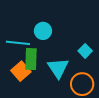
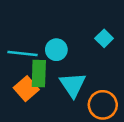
cyan circle: (43, 31) -> (56, 50), moved
cyan square: (85, 51) -> (104, 38), moved

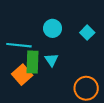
cyan circle: (56, 50) -> (53, 28), moved
cyan triangle: (73, 85) -> (51, 60), moved, size x0.6

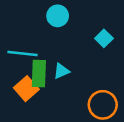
cyan circle: (53, 28) -> (58, 16), moved
cyan triangle: (51, 60) -> (61, 71), turned 40

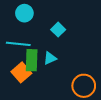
cyan circle: (58, 16) -> (24, 13), moved
cyan square: (104, 38) -> (58, 30), moved

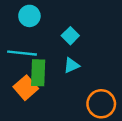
cyan triangle: (50, 58) -> (72, 65), moved

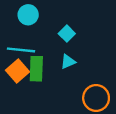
orange square: (26, 88) -> (18, 71), moved

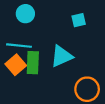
cyan square: (67, 34) -> (79, 20), moved, turned 32
cyan triangle: (68, 62) -> (62, 56), size x1.6

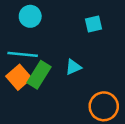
cyan triangle: (62, 56) -> (73, 67), size x0.6
green rectangle: (33, 63) -> (39, 75), turned 30

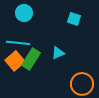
cyan square: (94, 24) -> (74, 19), turned 32

